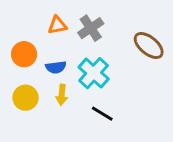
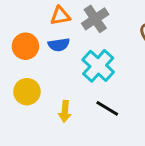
blue semicircle: (56, 67) -> (59, 45), moved
yellow arrow: (62, 95) -> (65, 111), moved

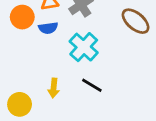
orange circle: (25, 46) -> (22, 17), moved
yellow circle: (27, 92) -> (20, 104), moved

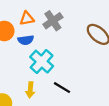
cyan cross: (84, 47) -> (42, 62), moved

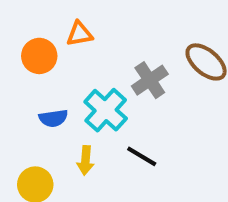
gray cross: (53, 21) -> (150, 80), moved
blue semicircle: (26, 40) -> (53, 118), moved

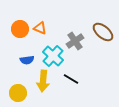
orange triangle: (79, 34) -> (40, 28), moved, turned 32
yellow arrow: (85, 160) -> (43, 81), size x1.5

